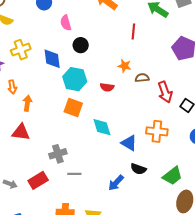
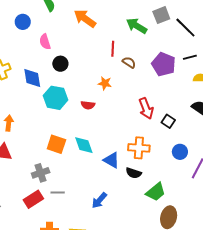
brown semicircle: (142, 78) -> (129, 62), moved, turned 40
orange square: (73, 108) -> (56, 144), moved
black semicircle: (138, 169) -> (134, 173), moved
red rectangle: (38, 180) -> (33, 199), moved

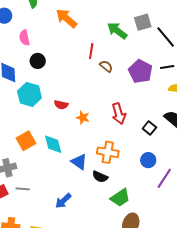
orange star: (105, 83) -> (83, 118), moved
black square: (168, 121) -> (149, 128), moved
orange square: (56, 144) -> (26, 141), turned 36

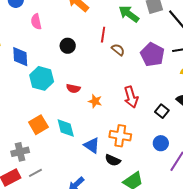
black circle: (38, 61) -> (68, 46), moved
gray line: (23, 189) -> (35, 173), turned -32

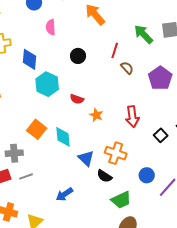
orange square: (38, 125) -> (37, 129), turned -30
blue circle: (161, 143) -> (147, 175), moved

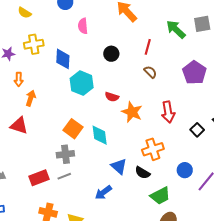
brown semicircle: (127, 68) -> (150, 72), moved
orange star: (96, 115) -> (132, 112), size x1.5
gray cross: (14, 153) -> (65, 154), moved
orange cross: (116, 153) -> (153, 149), turned -35
blue triangle: (86, 158) -> (119, 166), moved

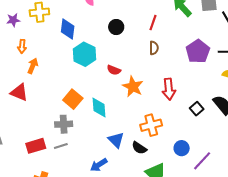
brown semicircle: (150, 72) -> (154, 48), turned 40

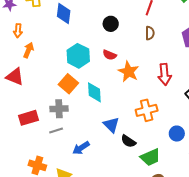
black circle: (116, 27) -> (111, 24), moved
cyan hexagon: (85, 54) -> (78, 56), moved
red rectangle: (36, 146) -> (29, 118), moved
black semicircle: (139, 148) -> (128, 141), moved
blue arrow: (99, 165) -> (81, 148), moved

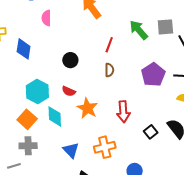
cyan diamond: (94, 92) -> (55, 116), moved
gray cross: (59, 109) -> (28, 146), moved
blue triangle: (111, 125) -> (71, 150), moved

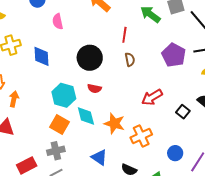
black circle: (70, 60) -> (90, 58), size x1.6
orange star: (87, 108) -> (114, 123), moved
red arrow: (123, 112) -> (152, 97), turned 75
gray cross: (28, 146) -> (56, 151), moved
blue triangle: (71, 150) -> (99, 157), moved

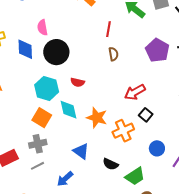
pink semicircle: (58, 21) -> (42, 28), moved
black circle: (90, 58) -> (56, 52), moved
black square: (183, 112) -> (146, 115), moved

